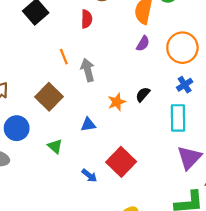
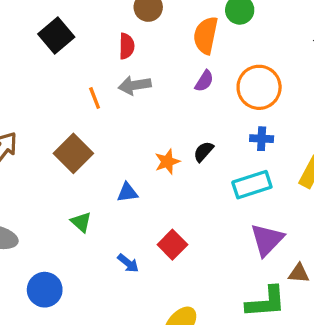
gray arrow: (88, 70) -> (135, 85), moved, turned -85
blue cross: (185, 85) -> (262, 139), turned 35
cyan rectangle: (178, 118) -> (252, 185), turned 72
blue circle: (17, 128) -> (45, 290), moved
red square: (121, 162) -> (172, 245), size x0.7

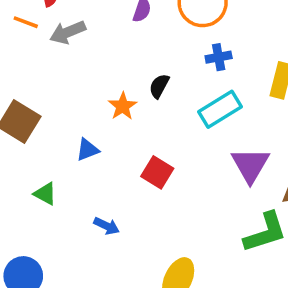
orange line: (95, 98) -> (26, 22), moved, turned -35
red square: (172, 245) -> (157, 172), moved

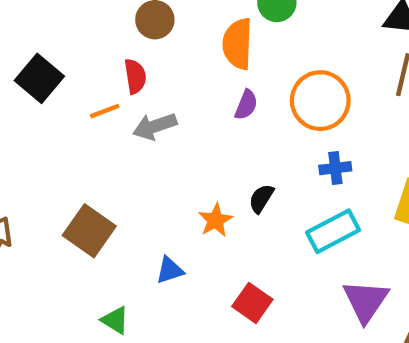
orange line: (26, 22) -> (105, 111), turned -45

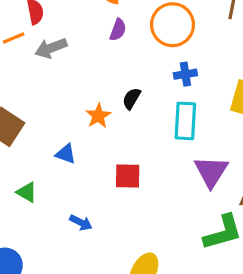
cyan rectangle: (333, 231) -> (185, 121), turned -57
blue triangle: (170, 270) -> (66, 154), turned 40
red square: (252, 303) -> (128, 176), turned -32

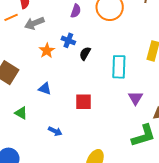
blue cross: (185, 74) -> (68, 40), moved, turned 32
orange star: (98, 116) -> (47, 51), moved
purple triangle: (211, 172) -> (135, 98), size x0.7

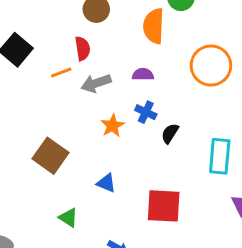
purple semicircle: (76, 11) -> (143, 74), moved, turned -112
red square: (84, 102) -> (164, 206), size x1.4

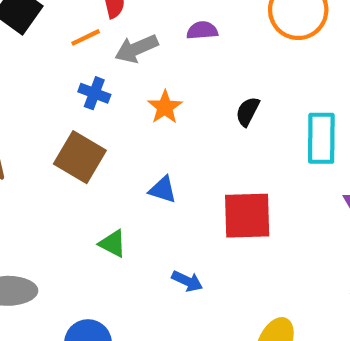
blue cross: (146, 112) -> (94, 93), moved

